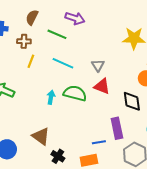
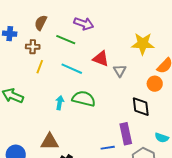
gray triangle: (98, 65) -> (120, 71), moved
red triangle: (102, 86) -> (101, 59), moved
brown triangle: (41, 136) -> (50, 142), turned -36

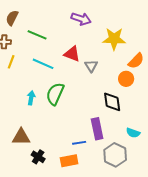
purple arrow: (84, 24) -> (81, 19), moved
green semicircle: (84, 99) -> (55, 94), turned -80

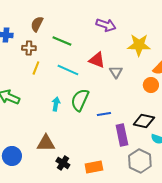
black diamond: (112, 102) -> (144, 121), moved, turned -70
blue line: (79, 143) -> (104, 114), moved

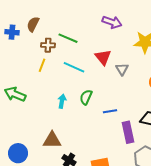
brown semicircle: (37, 24) -> (33, 24), moved
brown cross: (29, 48) -> (48, 45), moved
red triangle: (97, 60) -> (103, 57), turned 30
green semicircle: (80, 100) -> (86, 97), size x0.7

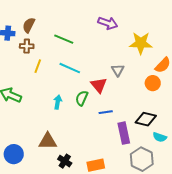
brown cross: (48, 45) -> (27, 46), moved
red triangle: (103, 57) -> (99, 85), moved

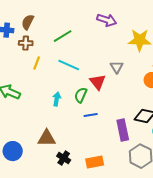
green line: (64, 39) -> (63, 36), turned -54
blue line: (106, 112) -> (91, 115), moved

